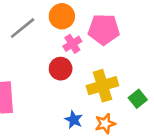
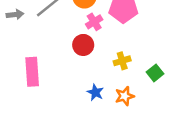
yellow cross: (102, 86) -> (122, 61), size x0.6

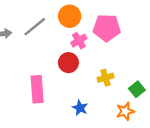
pink rectangle: (32, 72) -> (37, 89), moved
orange star: (125, 96) -> (125, 111), moved

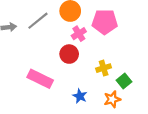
pink rectangle: (37, 89) -> (40, 79), turned -60
green square: (137, 89) -> (124, 81), moved
orange star: (125, 111) -> (112, 99), moved

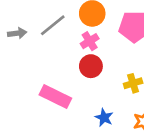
pink cross: (79, 34) -> (90, 41), moved

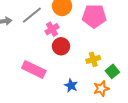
pink cross: (90, 41) -> (52, 29), moved

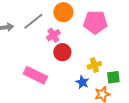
green square: (112, 71) -> (113, 77), turned 32
blue star: (71, 86) -> (82, 82), moved

